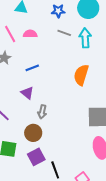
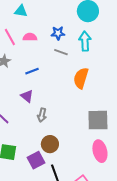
blue star: (58, 11) -> (58, 33), moved
gray line: (64, 33) -> (61, 52), moved
brown circle: (33, 133) -> (50, 144), moved

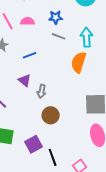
cyan arrow: (85, 41) -> (87, 37), moved
gray arrow: (42, 115) -> (42, 91), moved
brown circle: (50, 144) -> (51, 115), moved

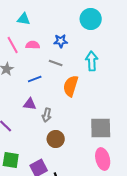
gray line: (59, 36) -> (56, 63), moved
orange semicircle: (79, 62) -> (71, 86), moved
purple triangle: (25, 80) -> (30, 104), turned -32

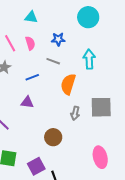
cyan triangle: (24, 19) -> (31, 17), moved
pink semicircle: (33, 45) -> (30, 43), turned 72
gray arrow: (47, 115) -> (75, 113), moved
gray square: (101, 128) -> (101, 107), moved

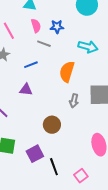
pink semicircle: (30, 43) -> (36, 26), moved
cyan arrow: (89, 59) -> (88, 47), turned 108
gray line: (53, 61) -> (44, 44), moved

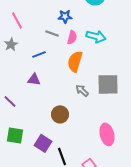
pink semicircle: (36, 26) -> (72, 37), moved, turned 32
gray arrow: (74, 101) -> (82, 90), turned 120
purple square: (35, 154) -> (43, 143), turned -30

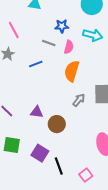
cyan arrow: (96, 36) -> (93, 35), moved
purple triangle: (34, 79) -> (37, 112), moved
gray arrow: (82, 90) -> (79, 100), turned 88

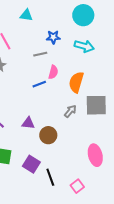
gray line: (49, 43) -> (40, 54), turned -32
pink semicircle: (69, 47) -> (53, 72), moved
blue line: (36, 64) -> (39, 84), moved
orange semicircle: (72, 71) -> (76, 82), moved

